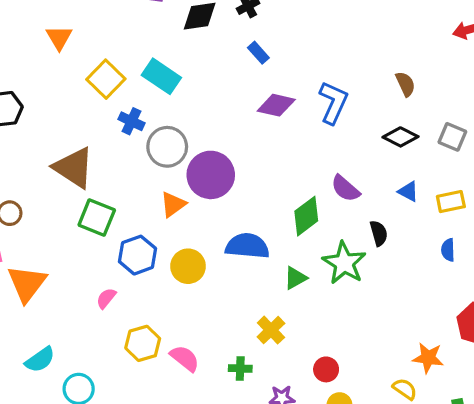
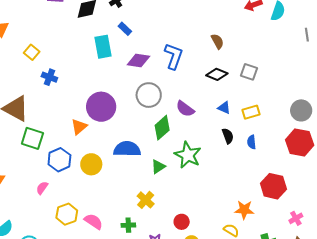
cyan rectangle: (161, 76) -> (103, 47), moved, turned 50
yellow square: (106, 79) -> (32, 52), size x0.7
gray circle: (167, 147) -> (149, 95), moved
black semicircle: (379, 233) -> (228, 136), moved

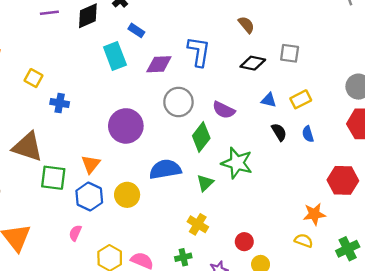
orange triangle: (79, 127) -> (91, 164), moved

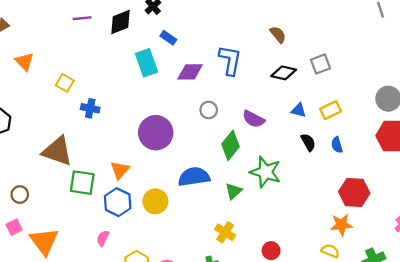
gray square: (290, 53) -> (320, 64), turned -30
gray circle: (178, 102) -> (209, 110), size x0.6
red hexagon: (343, 180) -> (354, 193), moved

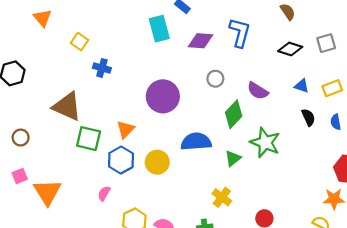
brown circle: (20, 195) -> (21, 138), moved

